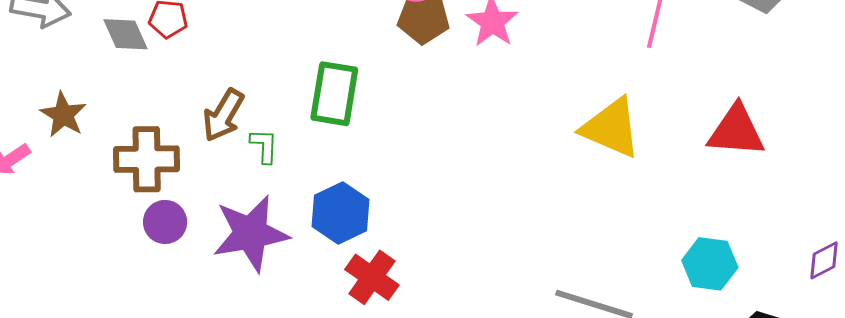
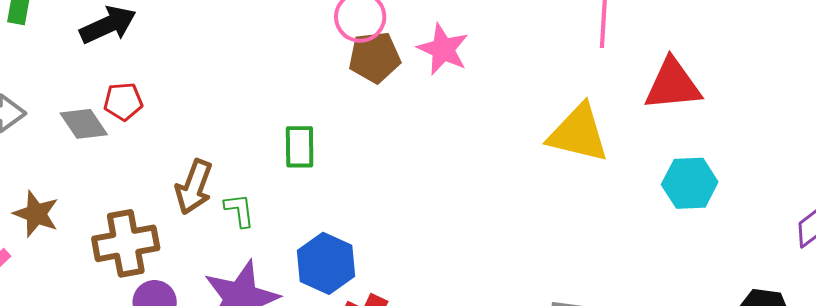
green rectangle: (334, 94) -> (300, 147), size x0.7
red triangle: (736, 131) -> (673, 85), moved
cyan hexagon: (710, 264) -> (690, 183), moved

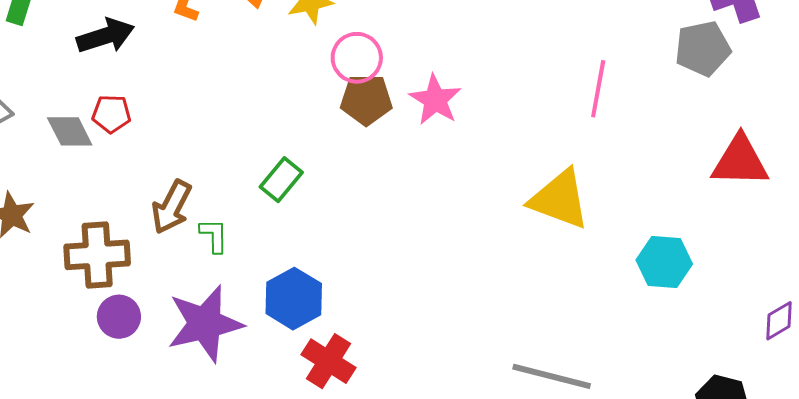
red triangle: (673, 85) -> (740, 161), moved
green rectangle: (300, 147) -> (281, 180), turned 33

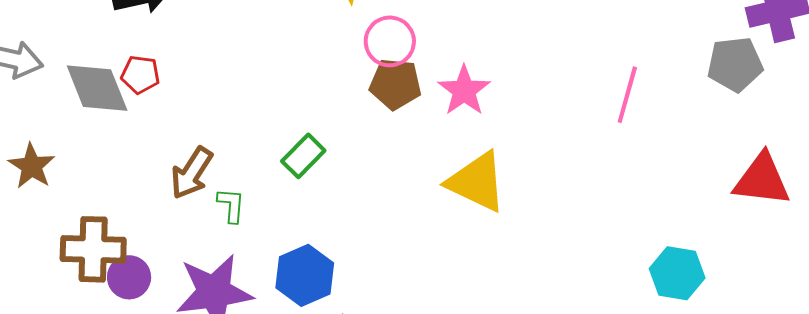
gray diamond: (70, 131) -> (97, 88), size x1.4
yellow triangle: (560, 199) -> (477, 182), moved
brown cross: (97, 255) -> (93, 249), moved

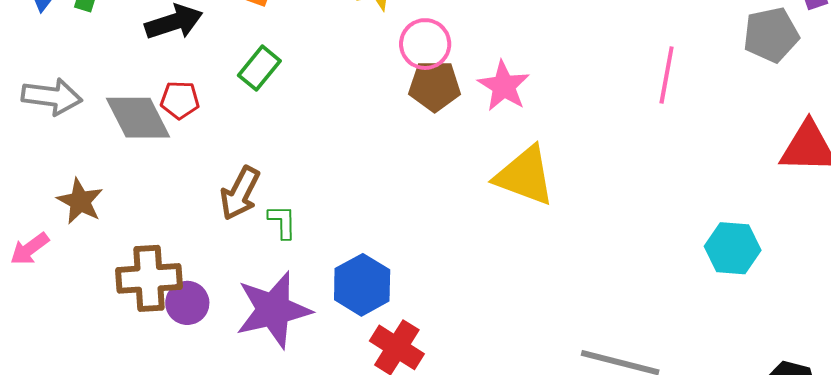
green rectangle: (303, 156) -> (259, 68), moved

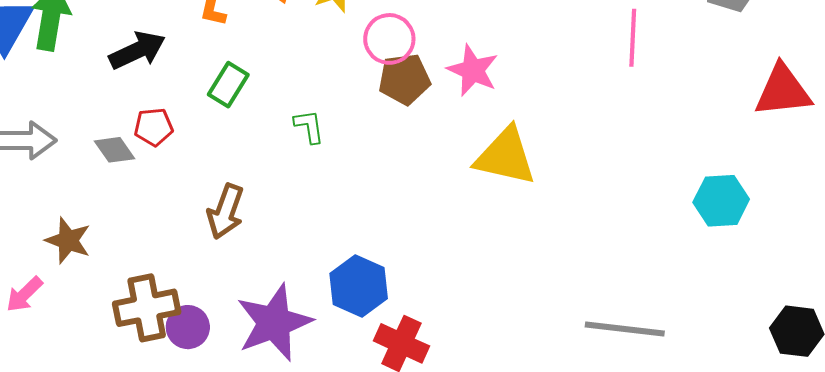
gray diamond: (138, 118) -> (114, 150), size x0.6
green L-shape: (282, 222) -> (309, 126), moved

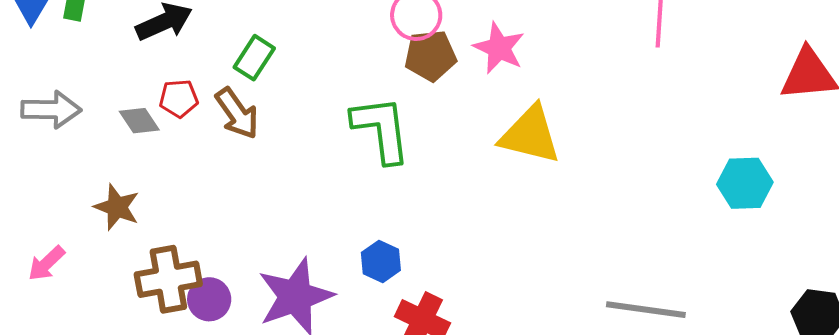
green L-shape: (309, 126) -> (381, 129), moved, size x2.0
brown arrow: (226, 211) -> (237, 113), moved, turned -56
brown star: (68, 240) -> (117, 207), moved
blue hexagon: (359, 286) -> (381, 261), size x0.7

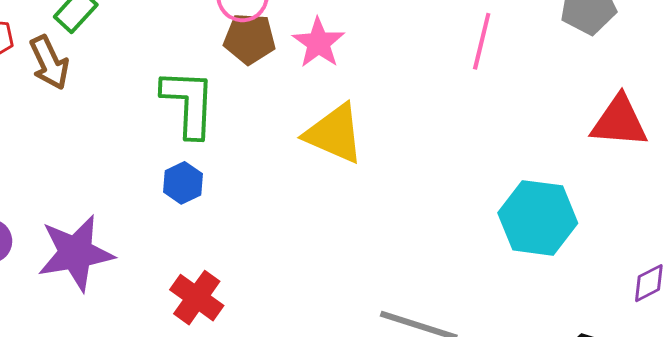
cyan hexagon: (745, 183) -> (538, 218), size x1.4
blue hexagon: (381, 261) -> (183, 183), moved

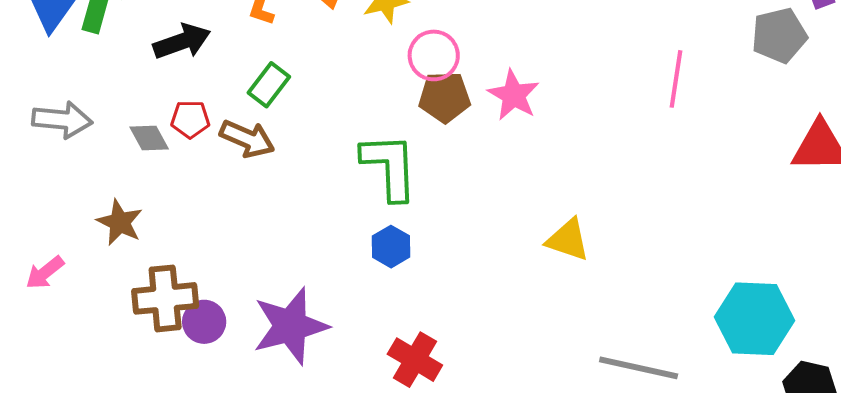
brown arrow: (49, 63) -> (247, 139), turned -36
yellow triangle: (334, 134) -> (568, 240), moved, size x0.7
cyan hexagon: (538, 218) -> (755, 319), moved

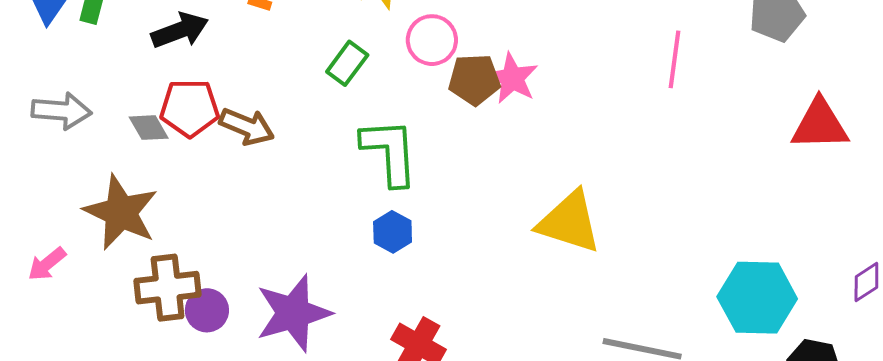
green rectangle: (269, 85) -> (347, 63), moved
brown pentagon: (445, 97) -> (474, 80), moved
red pentagon: (190, 119) -> (190, 108), size x1.5
brown star: (120, 222) -> (121, 212), size x1.6
yellow triangle: (568, 240) -> (569, 222), size x1.5

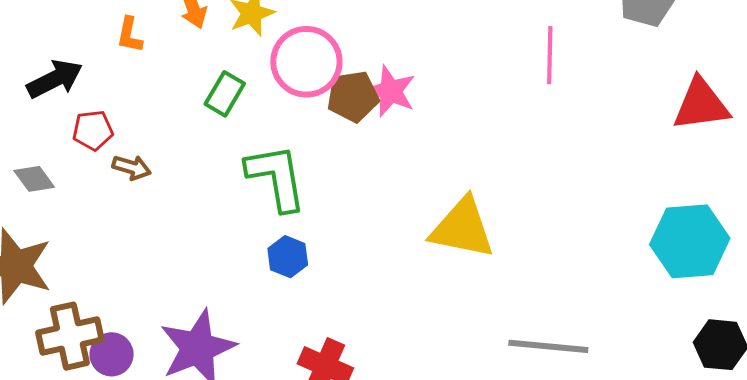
pink circle: (432, 40) -> (306, 62), size x1.4
red pentagon: (190, 108) -> (93, 130), moved, size x0.7
brown arrow: (247, 127) -> (132, 167), size x0.7
cyan hexagon: (757, 298) -> (690, 241), moved

